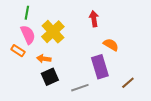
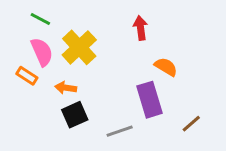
green line: (27, 13) -> (40, 19), turned -72

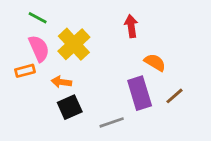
orange rectangle: (27, 76) -> (25, 71), turned -48
brown line: (191, 124) -> (175, 96), moved

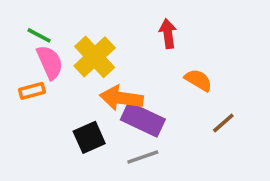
green line: (38, 18) -> (39, 35), moved
orange arrow: (61, 82) -> (121, 98), moved, size x1.6
purple rectangle: (140, 93) -> (143, 119), moved, turned -48

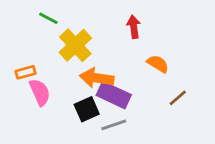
green line: (39, 35) -> (48, 18), moved
pink semicircle: (50, 62) -> (40, 92), moved
black square: (89, 137) -> (87, 109), moved

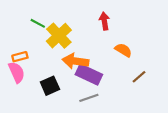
green line: (48, 18) -> (38, 23), moved
pink semicircle: (40, 92) -> (17, 72), moved
black square: (87, 109) -> (50, 86), moved

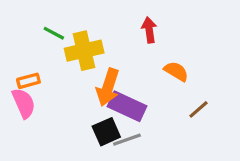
yellow cross: (59, 36) -> (84, 51), turned 30
orange arrow: (76, 61) -> (108, 87), turned -80
black square: (50, 86) -> (106, 132), moved

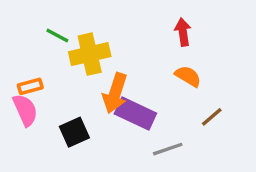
red arrow: (149, 30) -> (183, 32), moved
black square: (106, 132) -> (74, 132), moved
gray line: (127, 140) -> (168, 149), moved

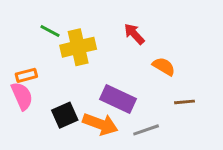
red arrow: (183, 32) -> (134, 34), moved, turned -35
orange arrow: (115, 93) -> (100, 124), moved, turned -88
brown line: (212, 117) -> (184, 102), turned 36

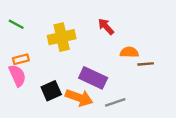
green line: (50, 31) -> (16, 24), moved
orange semicircle: (164, 66) -> (129, 52), turned -30
brown line: (184, 102) -> (146, 64), moved

